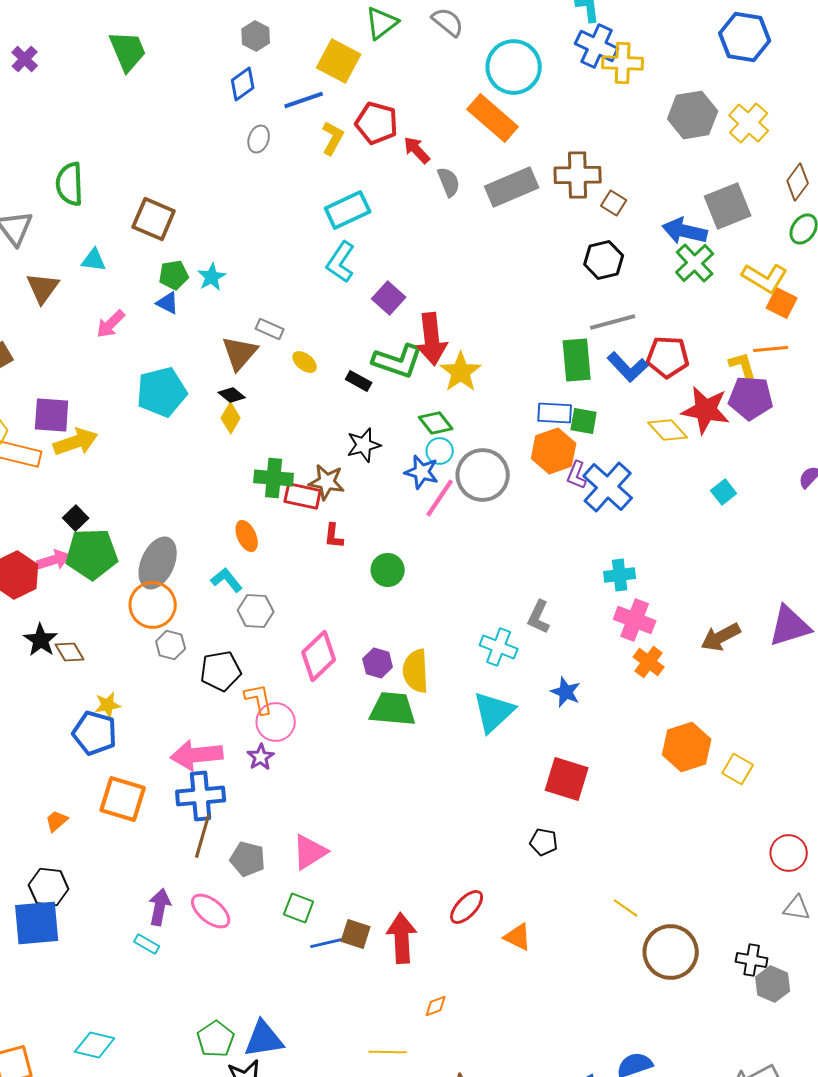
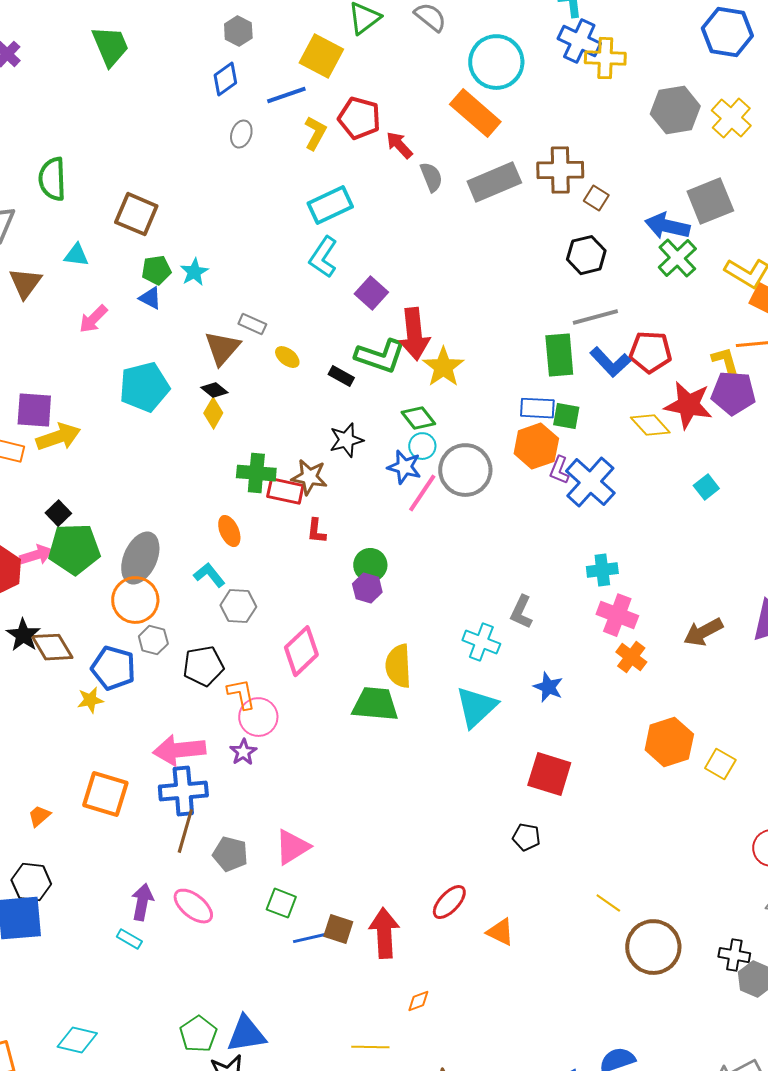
brown diamond: (70, 652) -> (52, 647), size x1.4
purple hexagon: (378, 663) -> (367, 588), moved
blue pentagon: (95, 733) -> (113, 668), moved

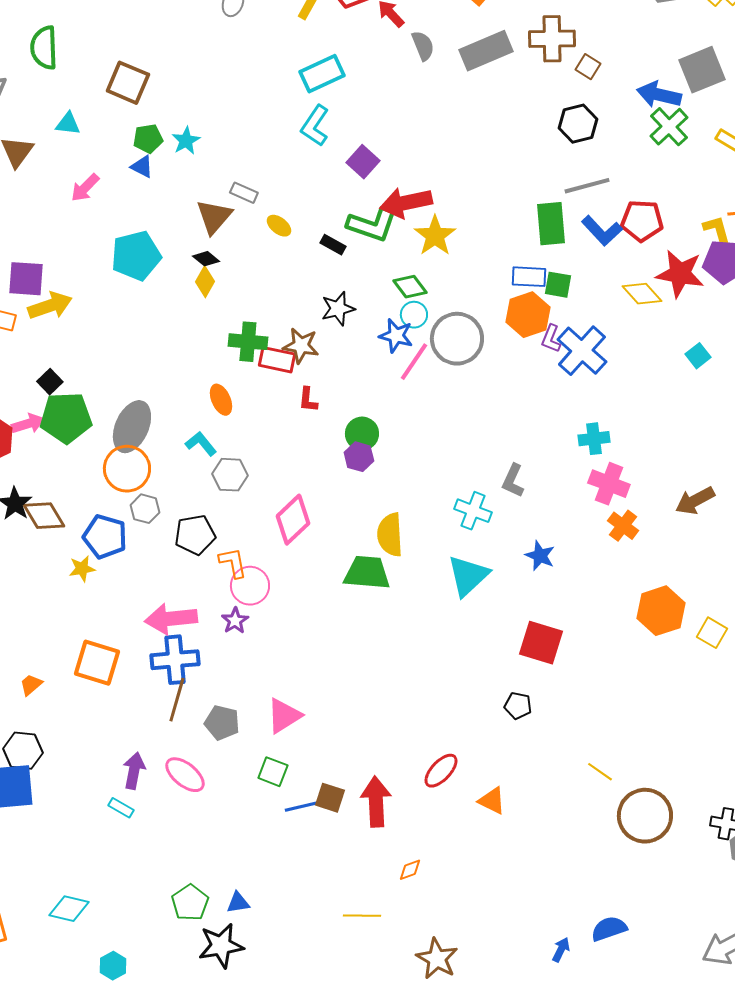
red arrow: (414, 334) -> (406, 203), turned 84
blue triangle: (246, 1034) -> (238, 903), size x0.6

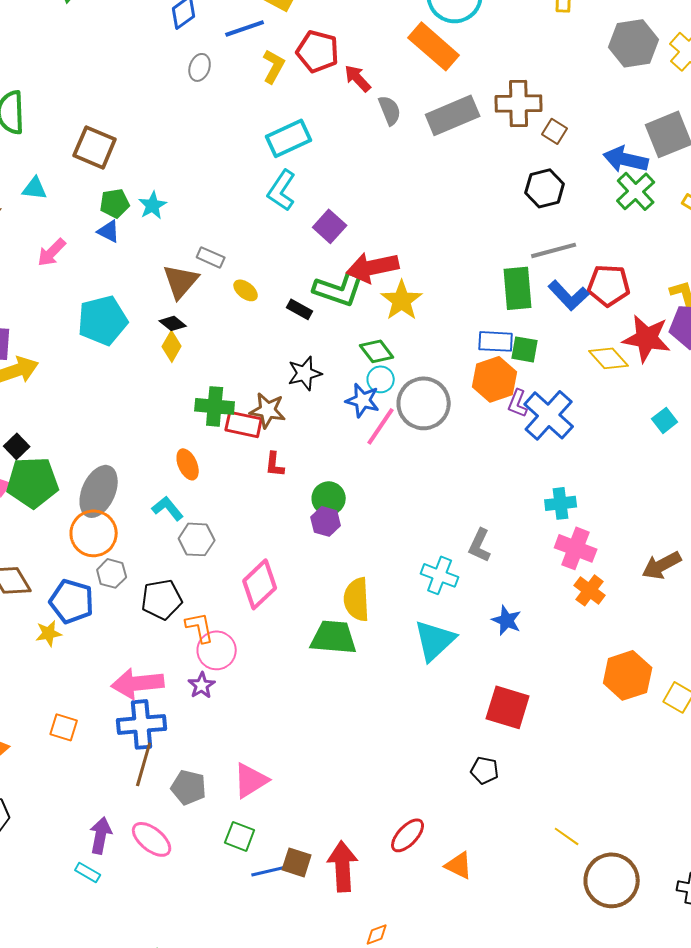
orange square: (97, 663) -> (64, 727), size x0.6

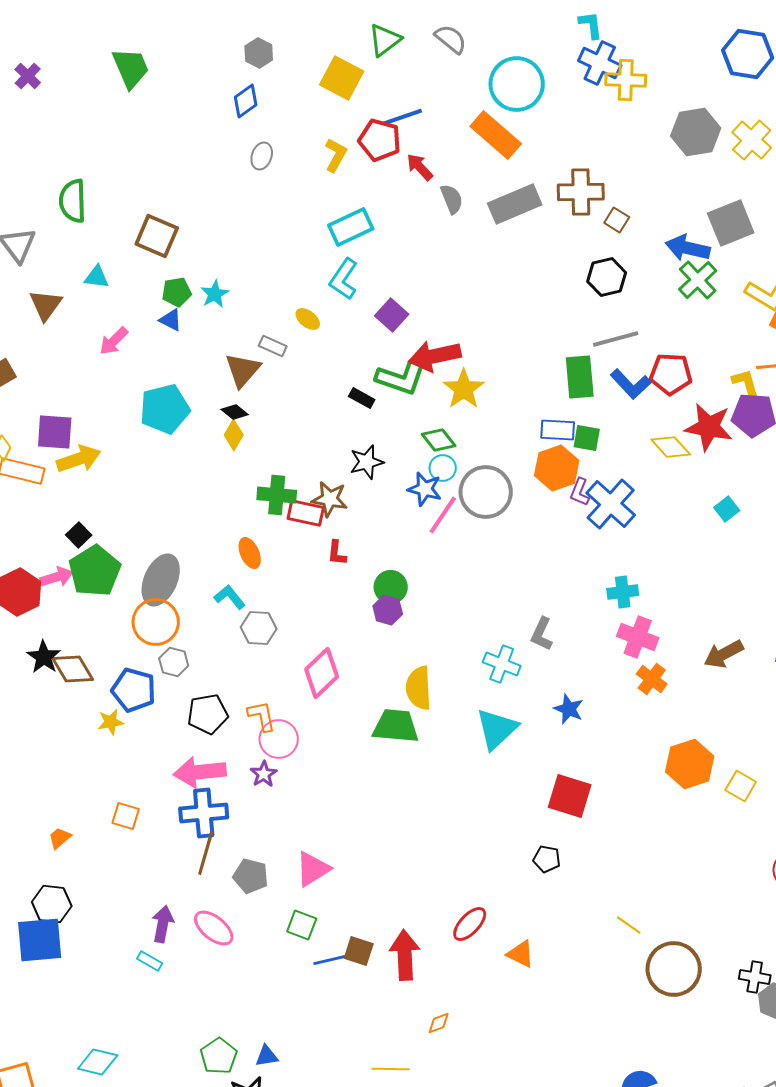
blue line: (245, 28) -> (403, 117), moved
yellow ellipse: (246, 290) -> (308, 319), moved
green pentagon: (33, 482) -> (95, 571), turned -30
black pentagon: (162, 599) -> (208, 714), moved

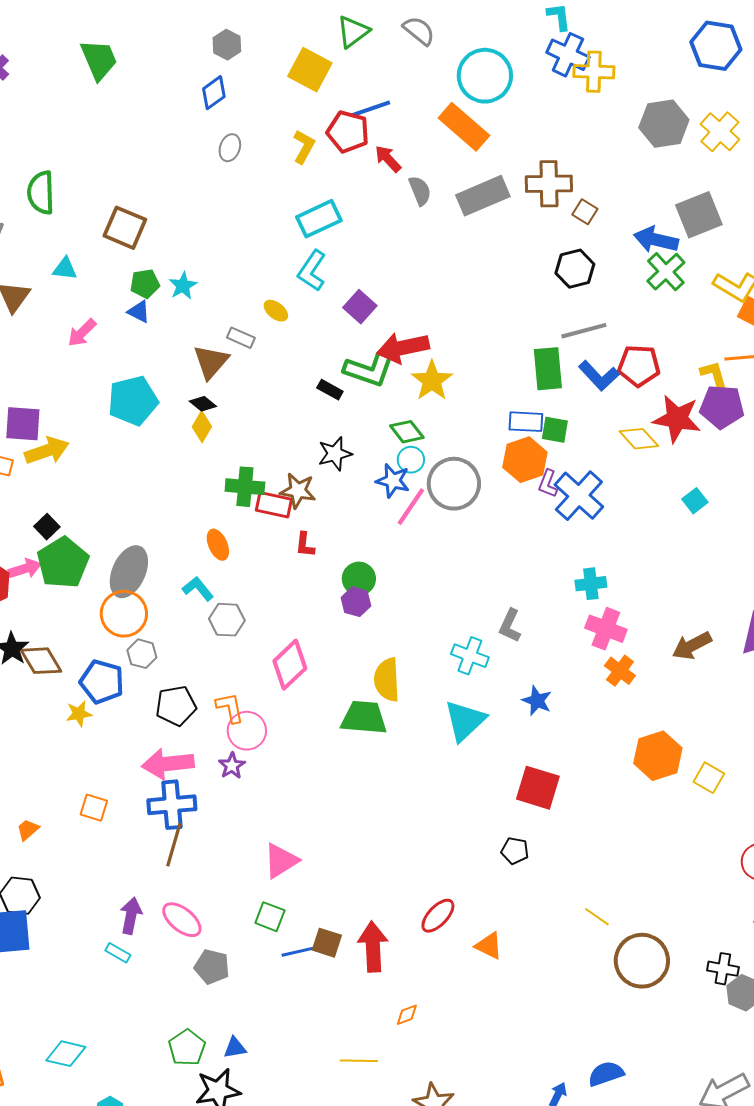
gray pentagon: (251, 876) -> (212, 967), moved

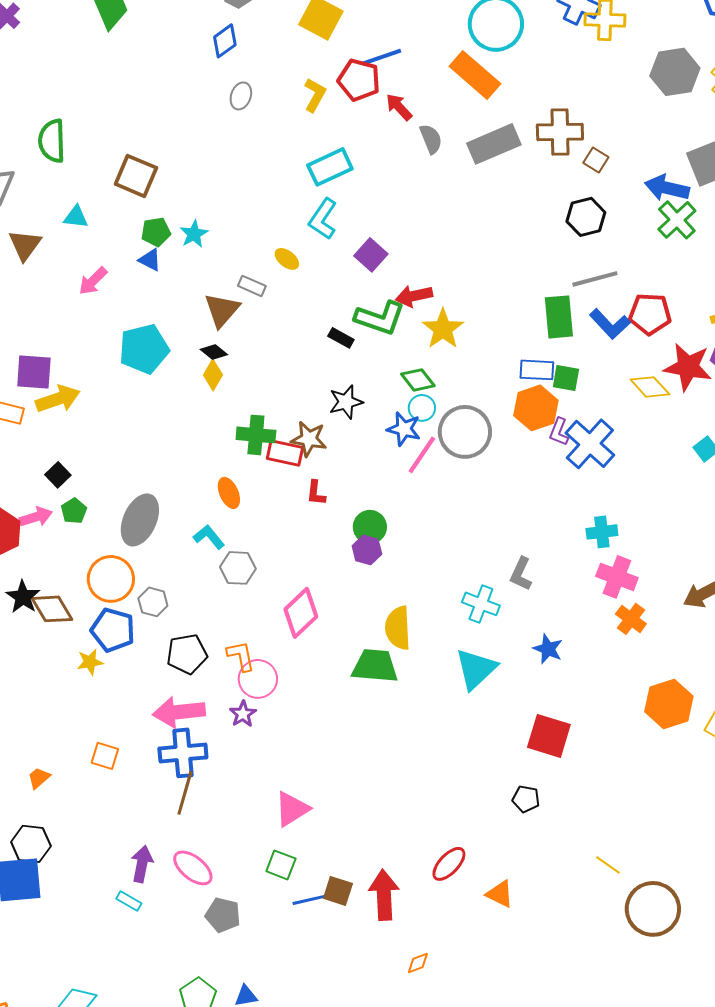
red arrow: (403, 348) -> (414, 296), size x0.7
green pentagon: (63, 563) -> (74, 511), size x0.5
orange circle: (124, 614) -> (111, 579), moved

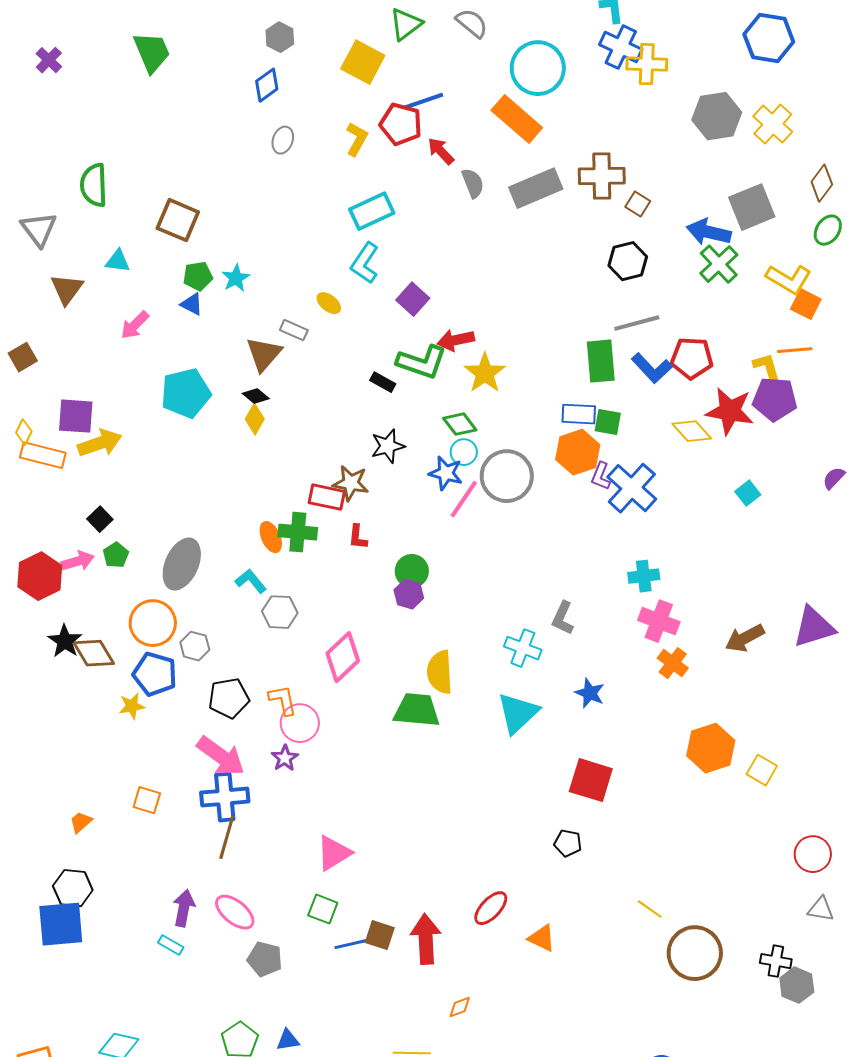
green cross: (256, 435) -> (298, 532), moved
pink arrow: (179, 712) -> (221, 756), turned -138

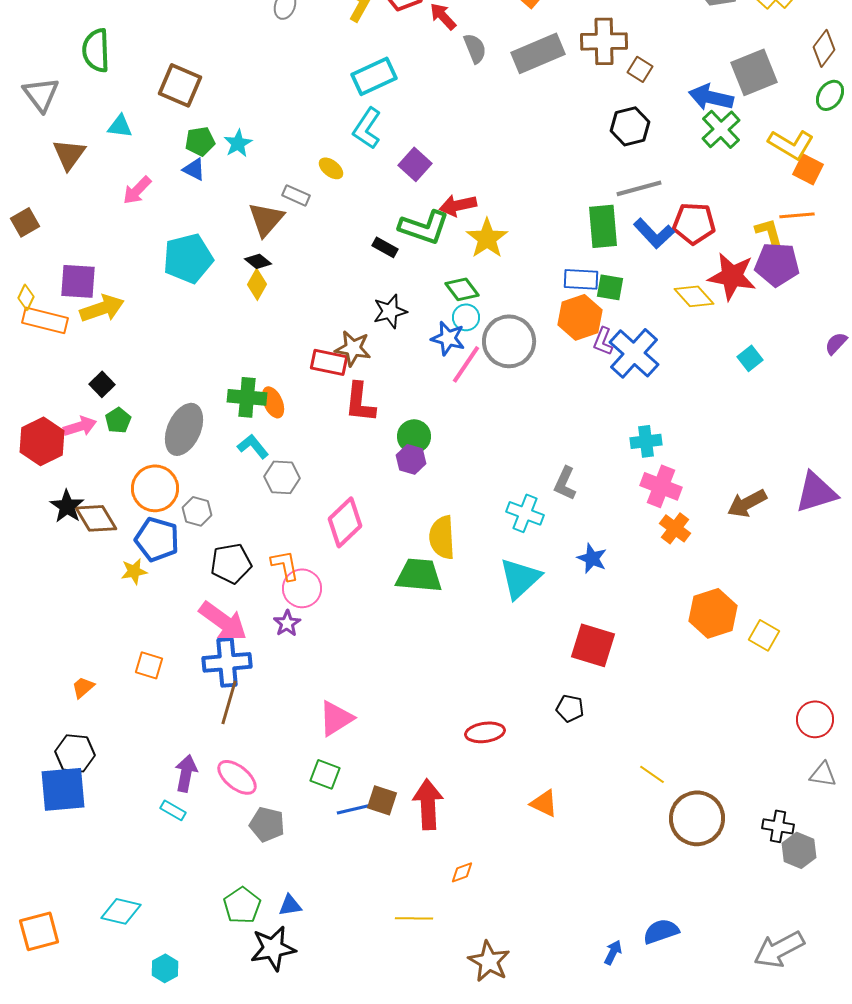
green cross: (298, 532) -> (247, 397), moved
red L-shape: (358, 537) -> (360, 402), size x1.6
red ellipse: (491, 908) -> (485, 732), moved, turned 39

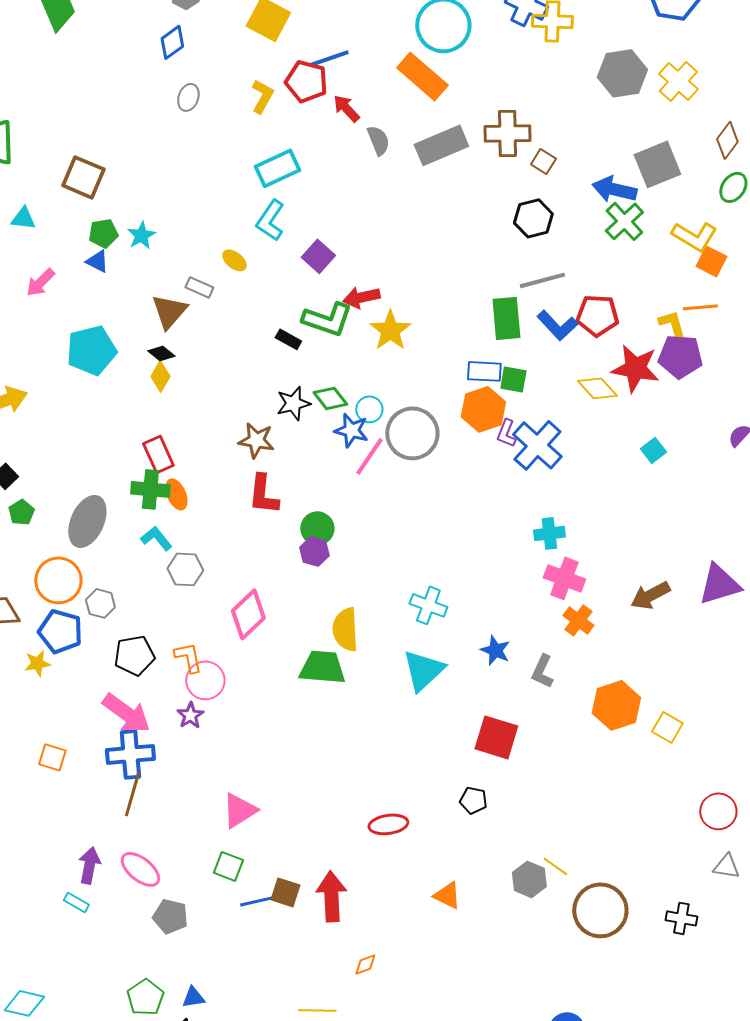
green diamond: (462, 289) -> (330, 398), moved
red rectangle: (329, 362) -> (158, 454), moved, turned 54
gray L-shape: (565, 483) -> (542, 671), moved
gray hexagon: (799, 850) -> (529, 879), moved

